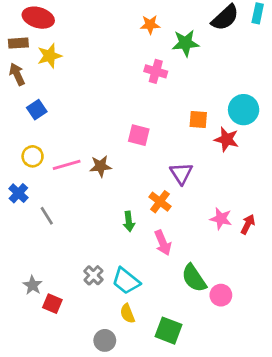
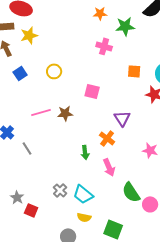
orange square: (198, 120) -> (134, 71), moved
yellow circle: (33, 156) -> (54, 71), moved
yellow semicircle: (127, 314) -> (84, 217), turned -56

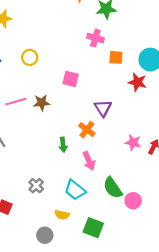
pink cross: (104, 46) -> (95, 38), moved
cyan trapezoid: (83, 194) -> (75, 190), moved

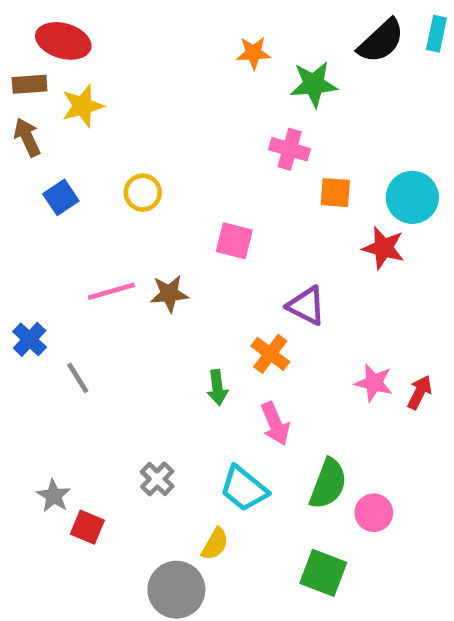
purple triangle: (103, 108) -> (306, 306), turned -30
green semicircle: (113, 188) -> (328, 484), turned -125
yellow semicircle: (62, 215) -> (215, 544), turned -72
green square: (93, 228) -> (323, 573), moved
gray circle: (45, 235) -> (176, 590), size x1.5

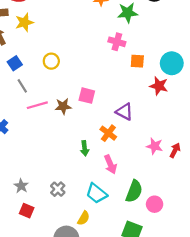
pink square: (234, 241) -> (87, 96), moved
gray line: (78, 378) -> (22, 86), moved
gray star: (54, 496) -> (21, 186), moved

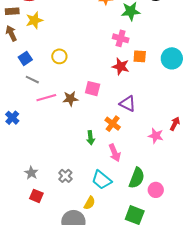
gray line: (22, 86) -> (32, 80), turned -32
red star: (159, 86) -> (121, 66), moved
red arrow: (175, 150) -> (175, 124), moved

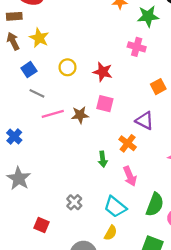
yellow star: (34, 20) -> (39, 38), moved, turned -30
orange square: (140, 56) -> (158, 87), moved, turned -32
red star: (121, 66) -> (103, 72), moved
gray star: (31, 173) -> (19, 178), moved, size x1.5
yellow semicircle: (90, 203) -> (111, 233), moved

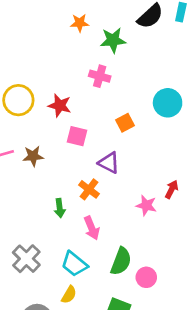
yellow circle: (68, 67) -> (18, 100), size x1.5
pink square: (105, 104) -> (77, 136), moved
gray cross: (74, 202) -> (26, 259), size x1.5

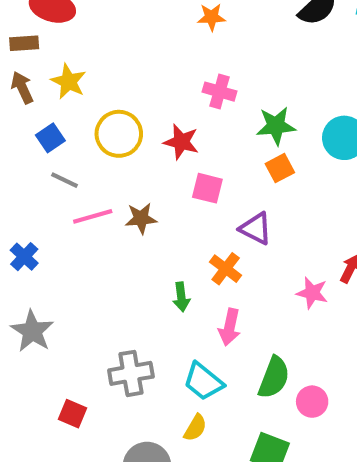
green star: (113, 40) -> (276, 126), moved
pink cross: (100, 76) -> (219, 92), moved
pink arrow: (92, 228) -> (230, 327), turned 35
gray cross: (26, 259) -> (131, 373), turned 36

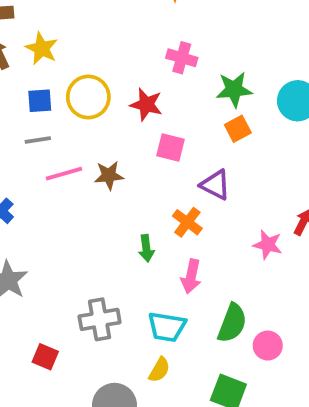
blue square: (50, 138) -> (40, 101), moved, turned 30
gray line: (64, 180) -> (38, 140), turned -35
cyan trapezoid: (203, 381) -> (167, 327), turned -30

